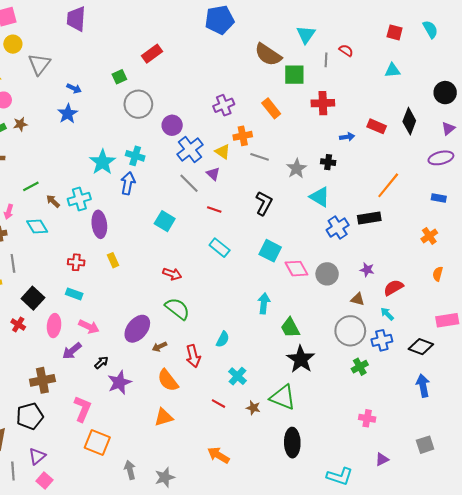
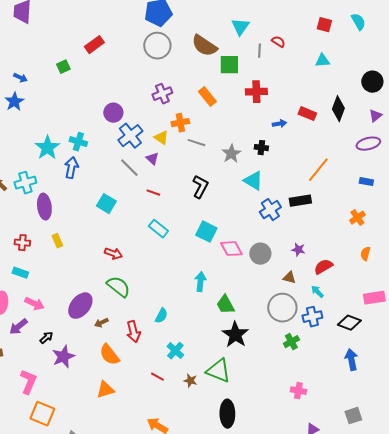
gray circle: (138, 104) -> (157, 46), moved

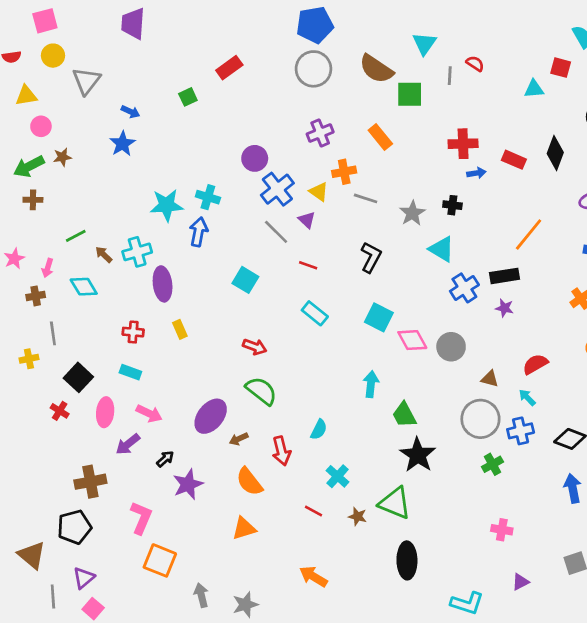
red square: (324, 25) -> (561, 68), moved
red cross: (256, 92) -> (463, 144), moved
cyan star: (47, 148) -> (167, 205), turned 30
purple star: (298, 250) -> (504, 308), moved

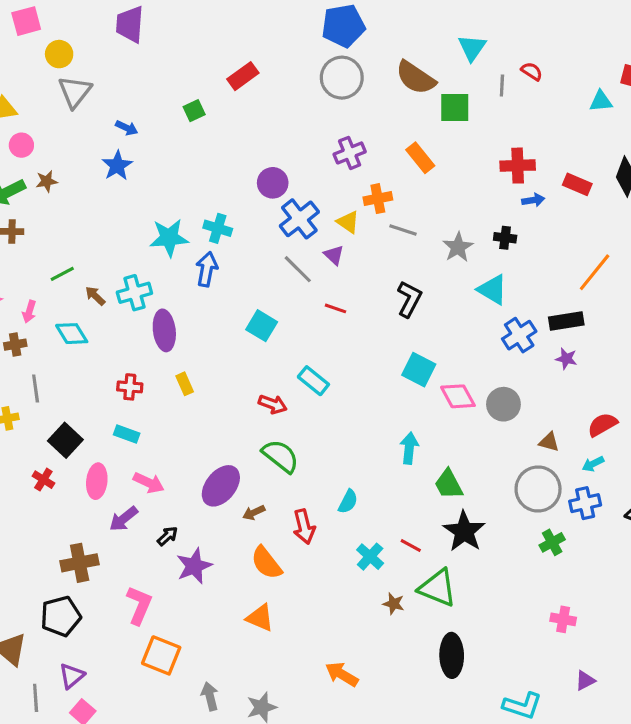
yellow circle: (53, 56) -> (59, 54), moved
cyan rectangle: (315, 313) -> (313, 381), moved
cyan arrow: (527, 397) -> (593, 464), turned -72
red line: (313, 511) -> (411, 546), moved
orange triangle: (244, 528) -> (260, 618), turned 40

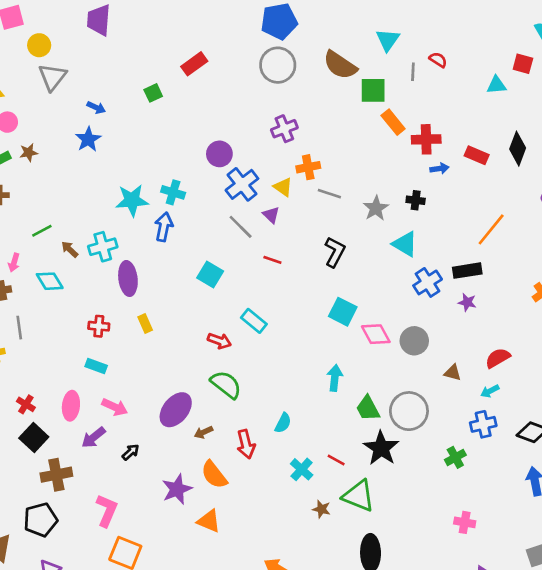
orange rectangle: (420, 158) -> (393, 122), moved
black square: (65, 440) -> (34, 438), moved
gray circle: (538, 489) -> (409, 411), moved
purple star: (194, 566) -> (177, 489), moved

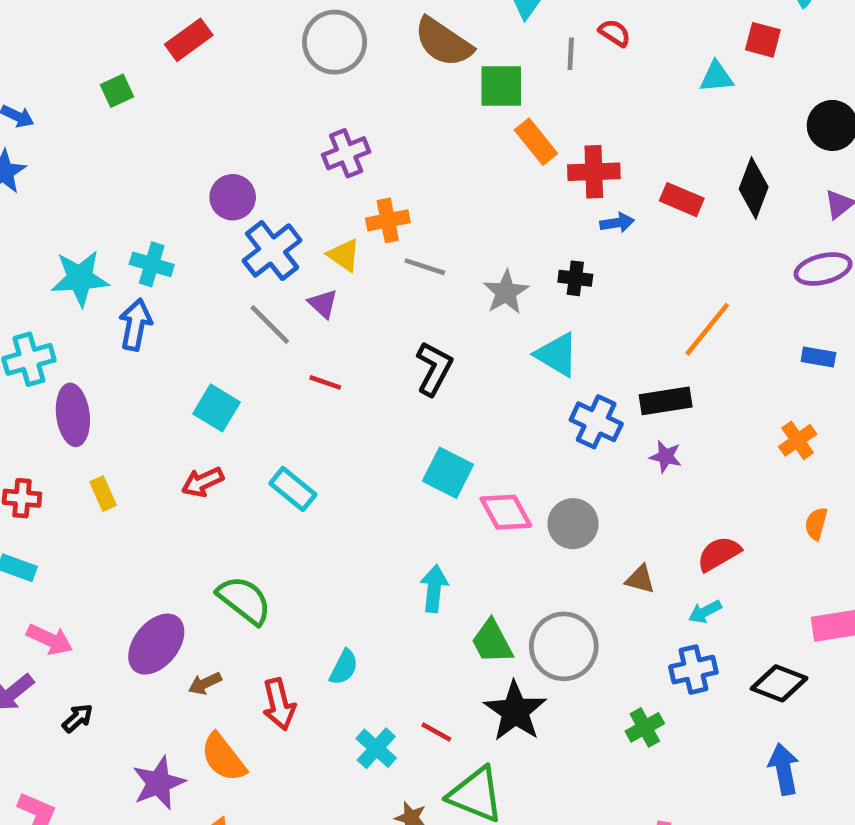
blue cross: (428, 282) -> (596, 422), turned -32
red arrow: (219, 341) -> (203, 482), moved, turned 135

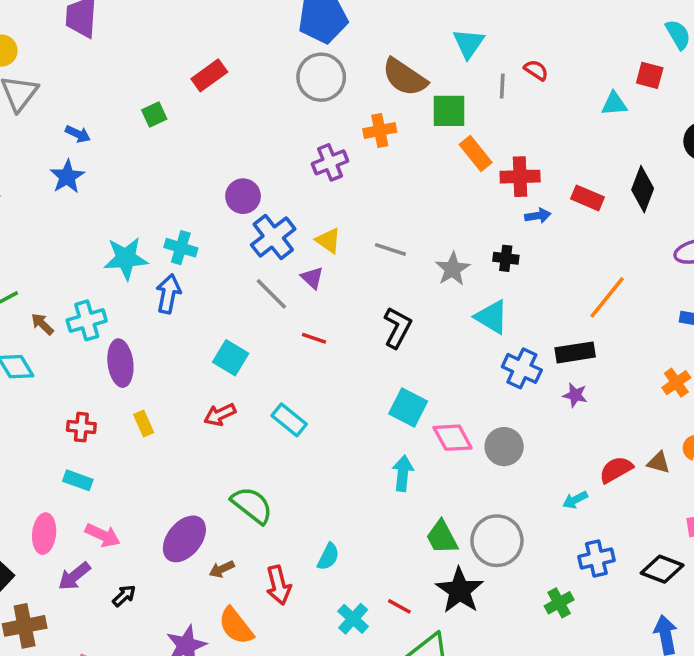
orange cross: (388, 220) -> (380, 130), moved
brown triangle: (640, 579) -> (659, 463), moved
cyan arrow: (434, 589) -> (403, 473), moved
cyan arrow: (705, 612) -> (575, 500), moved

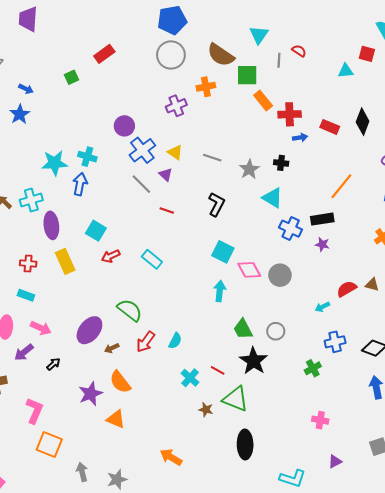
cyan square: (231, 358) -> (96, 231), moved
yellow rectangle: (144, 423) -> (65, 261), size x1.6
gray circle: (497, 541) -> (276, 331), size x0.6
red arrow: (279, 585) -> (146, 342), moved, turned 50

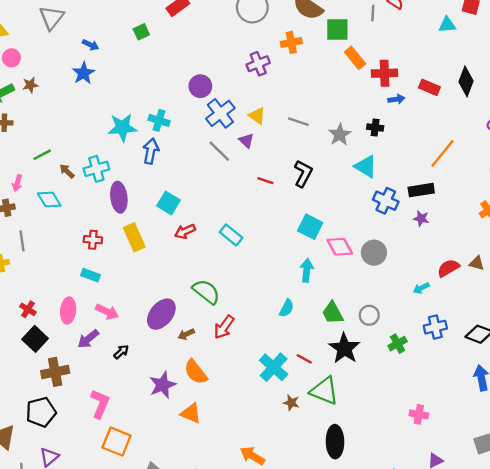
red line: (167, 211) -> (265, 181), moved
cyan semicircle: (175, 341) -> (287, 308), moved
green cross: (313, 368) -> (398, 344), moved
cyan cross: (190, 378) -> (274, 367), size x1.4

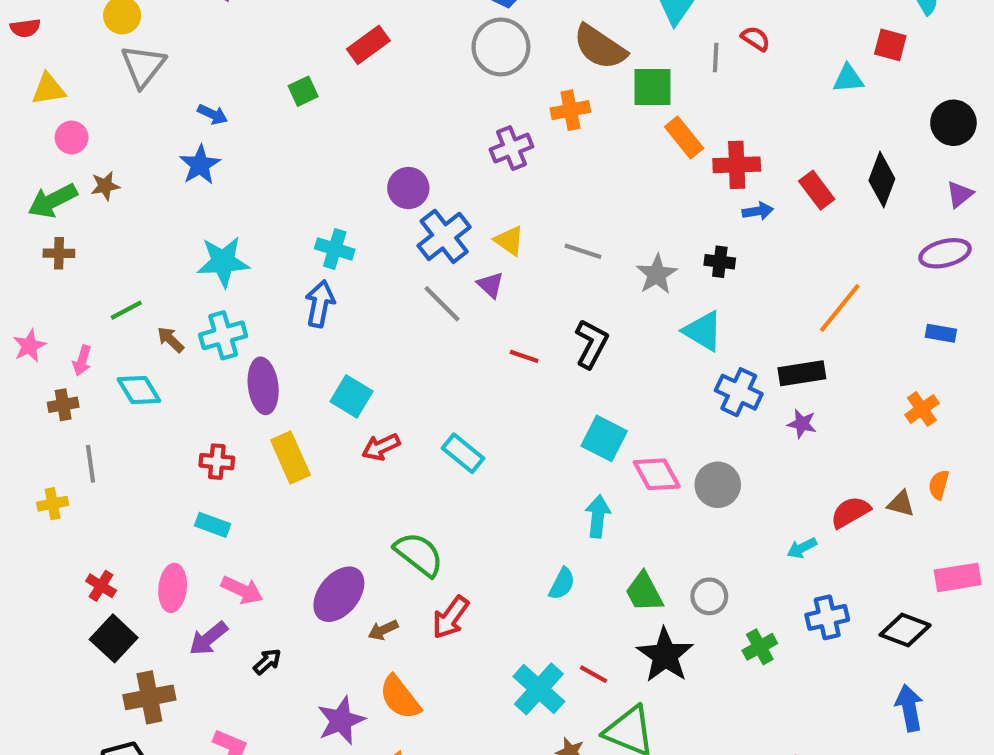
red rectangle: (429, 87) -> (817, 190), turned 30
cyan star: (122, 127) -> (223, 262), moved

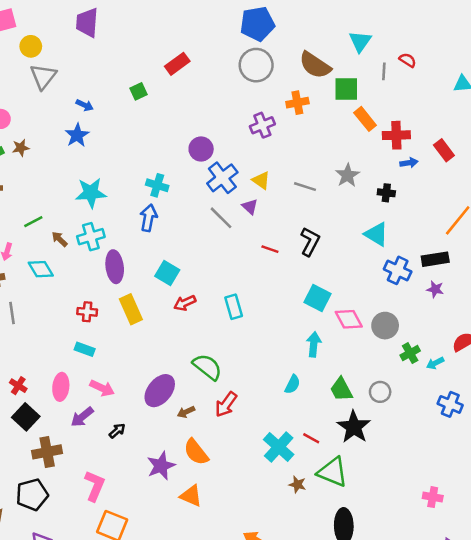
gray star: (657, 274) -> (348, 175), moved
cyan rectangle: (463, 453) -> (234, 307), turned 35
blue cross: (827, 617) -> (450, 404), turned 35
green cross: (760, 647) -> (410, 353), moved

